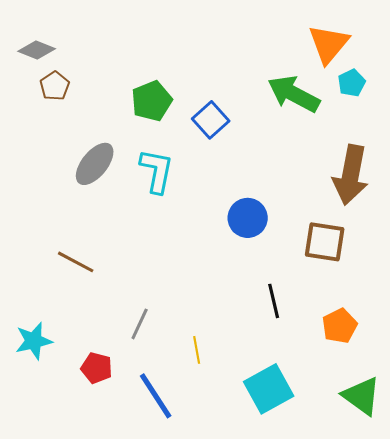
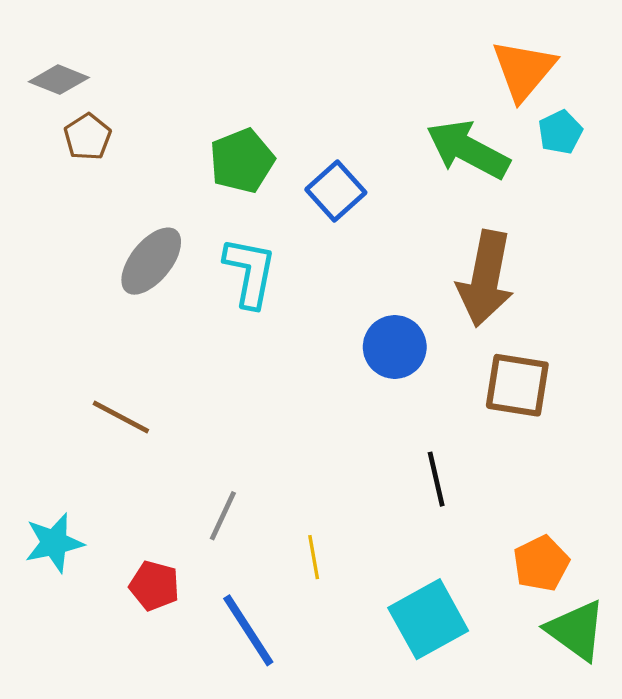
brown arrow: (351, 175) -> (485, 279), moved
orange pentagon: (340, 326) -> (541, 563), moved

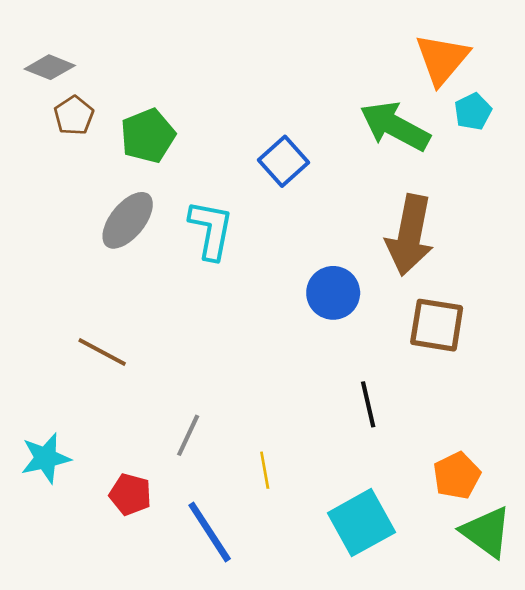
green pentagon: (242, 161) -> (148, 136), moved

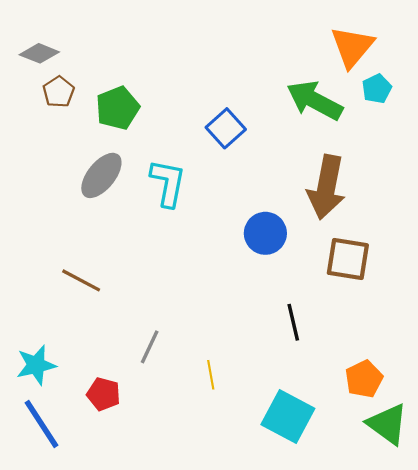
cyan square: (361, 523) -> (288, 417), turned -33
blue line: (210, 532) -> (41, 424), moved

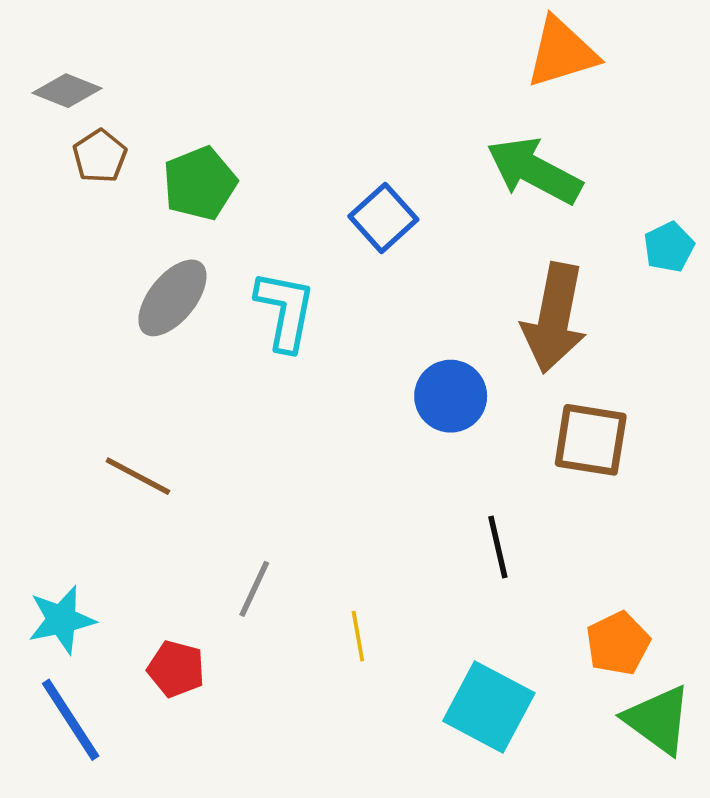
orange triangle: (352, 47) -> (562, 52), moved, turned 33
cyan pentagon: (377, 89) -> (669, 247), moved

